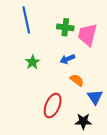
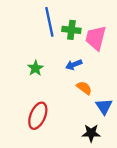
blue line: (26, 20) -> (49, 22), moved
red ellipse: (53, 106) -> (38, 116), moved

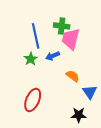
blue line: (49, 22) -> (36, 36), moved
pink trapezoid: (96, 38) -> (71, 39), moved
blue arrow: (74, 65) -> (53, 56), moved

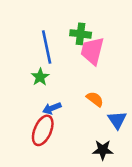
blue arrow: (53, 56) -> (52, 108), moved

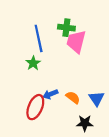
orange semicircle: (95, 99) -> (73, 97), moved
blue arrow: (52, 108) -> (50, 94), moved

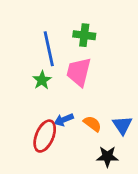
pink trapezoid: (76, 42) -> (79, 72), moved

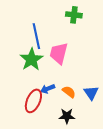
green cross: (84, 35) -> (74, 15), moved
green star: (42, 80) -> (31, 59), size x1.6
black star: (107, 156) -> (67, 116), moved

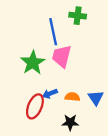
blue line: (36, 36) -> (53, 32), moved
orange semicircle: (69, 92) -> (72, 97), turned -32

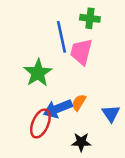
pink trapezoid: (62, 56) -> (81, 52), moved
blue arrow: (50, 94) -> (58, 109), size x1.6
orange semicircle: (72, 97) -> (79, 102), moved, turned -64

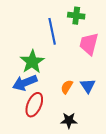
pink trapezoid: (81, 52) -> (89, 44), moved
blue arrow: (58, 109) -> (25, 83), moved
blue triangle: (111, 114) -> (88, 86), moved

